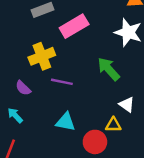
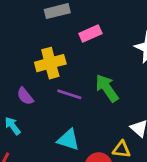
pink rectangle: (74, 26) -> (90, 33), size x0.7
green arrow: (109, 69) -> (107, 88), moved

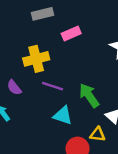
green arrow: (107, 88) -> (89, 96), moved
cyan triangle: (68, 140) -> (63, 115), moved

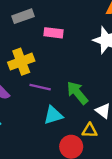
pink rectangle: (71, 33) -> (53, 33), turned 36
cyan triangle: (63, 115) -> (53, 115), turned -30

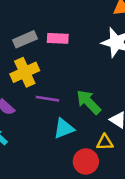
gray rectangle: (23, 16) -> (25, 39), moved

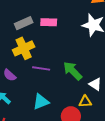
cyan triangle: (64, 128) -> (41, 102), moved

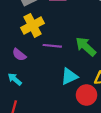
cyan triangle: (41, 102) -> (69, 76), moved

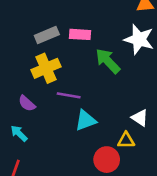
green arrow: (86, 47) -> (108, 61), moved
cyan triangle: (69, 76) -> (86, 120), moved

